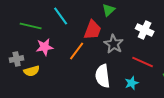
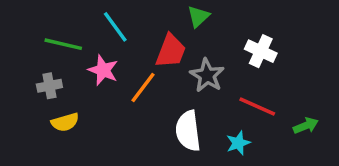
pink star: (45, 47) -> (103, 70), moved, turned 30
gray cross: (17, 59) -> (49, 86), moved

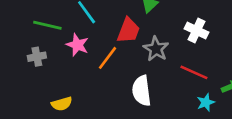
yellow semicircle: (65, 122) -> (62, 104), moved
cyan star: (238, 143) -> (206, 102), moved

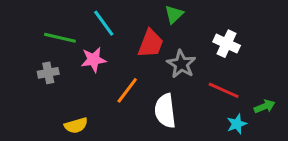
pink star: (77, 45) -> (94, 60), turned -30
orange line: (108, 58) -> (127, 90), moved

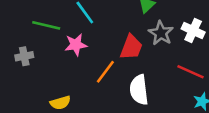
red trapezoid: (151, 44) -> (131, 47), moved
gray star: (181, 64) -> (161, 33), moved
gray cross: (48, 73) -> (24, 56), moved

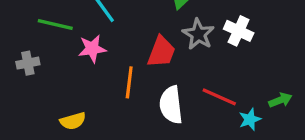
orange line: (105, 72) -> (129, 82), turned -30
red line: (191, 72) -> (219, 97), moved

